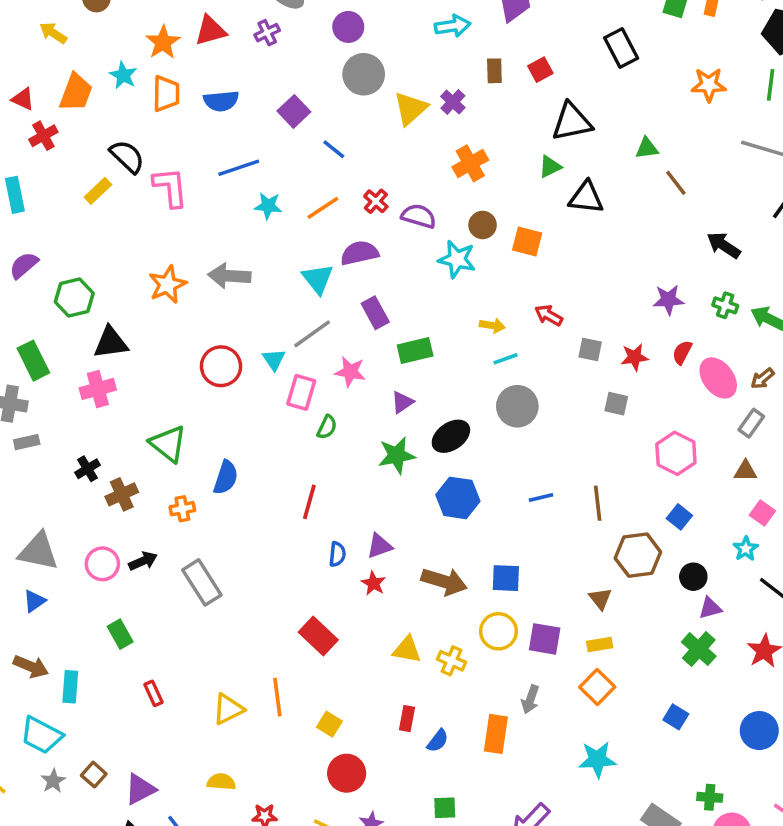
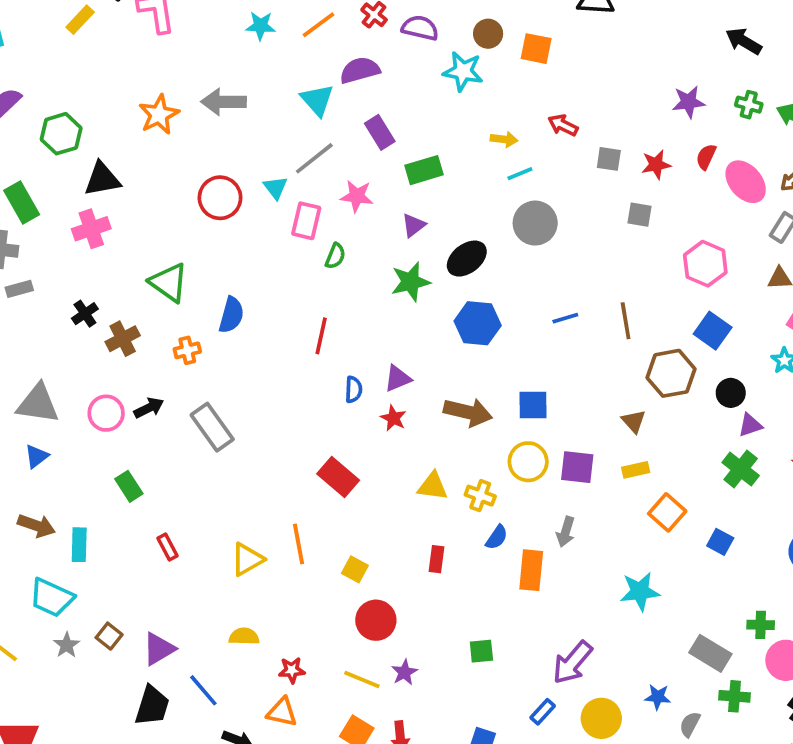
blue square: (679, 517) -> (713, 331), size x1.4
orange square: (597, 687) -> (667, 512), moved
blue semicircle: (438, 741) -> (497, 537), moved

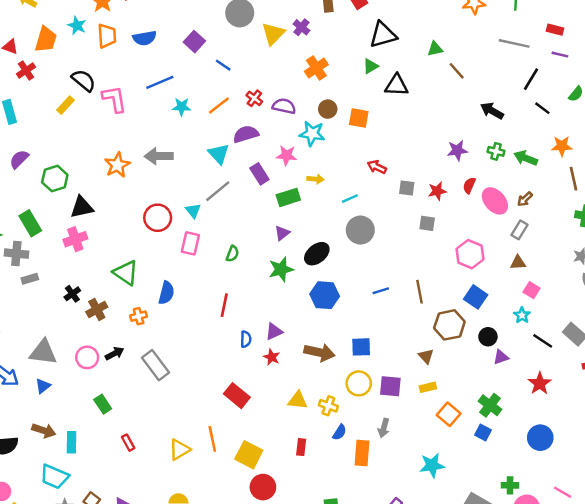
yellow arrow: (504, 139) -> (315, 179), moved
pink star: (357, 196) -> (287, 155), moved
pink rectangle: (306, 221) -> (190, 243), moved
green cross: (741, 469) -> (490, 405), moved
yellow square: (355, 569) -> (249, 455), size x1.6

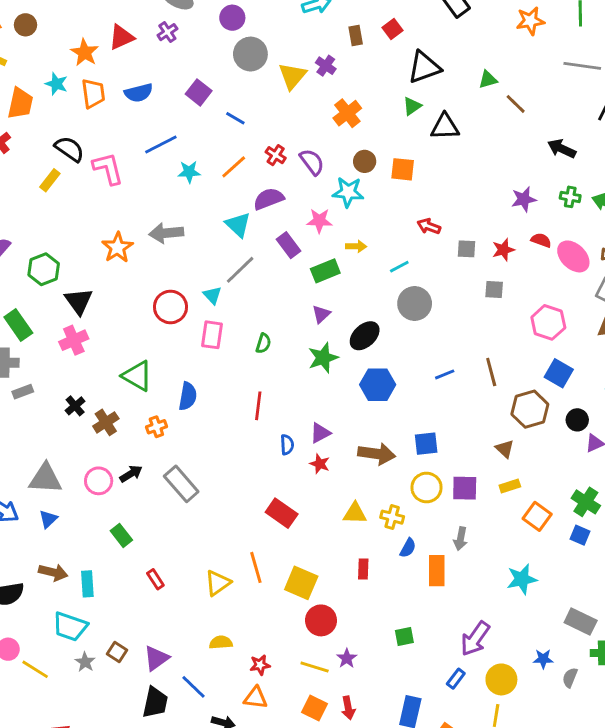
purple semicircle: (284, 106) -> (312, 162), turned 45
red semicircle: (469, 185) -> (541, 240), turned 91
black triangle: (82, 207) -> (79, 301), turned -50

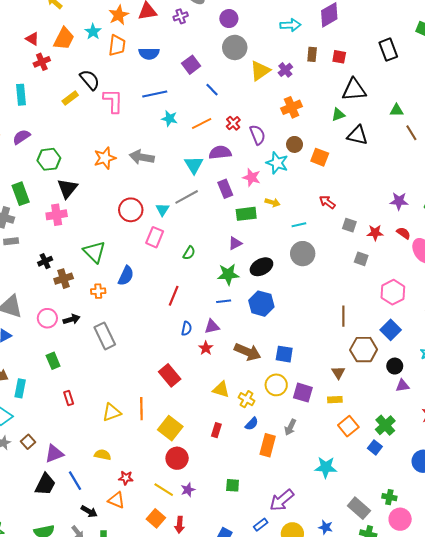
red square: (393, 29) -> (339, 57), turned 32
blue line: (445, 374) -> (224, 301), moved

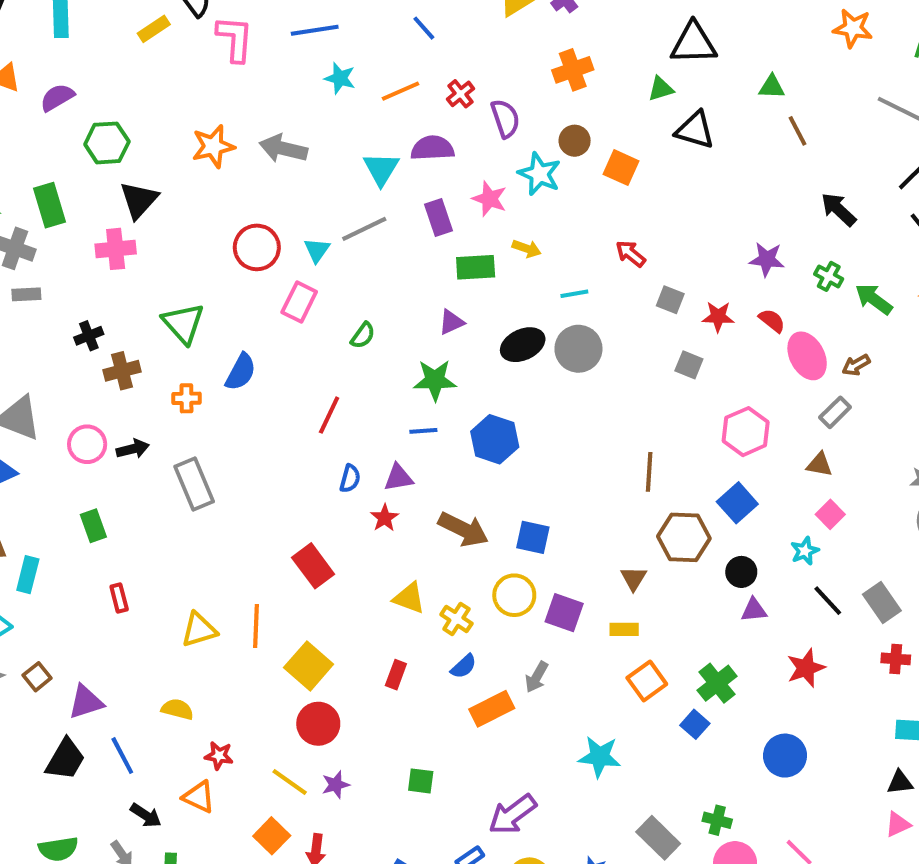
black ellipse: (261, 267) -> (523, 345), moved
orange rectangle: (268, 445) -> (492, 709), turned 45

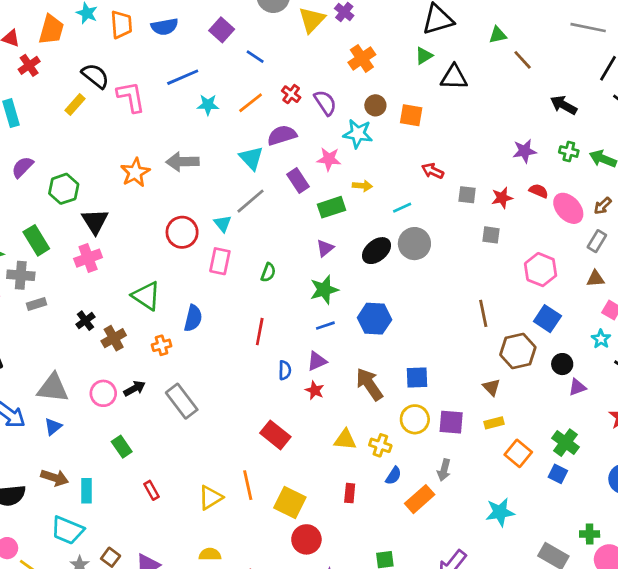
brown arrow: (463, 529) -> (369, 384), turned -136

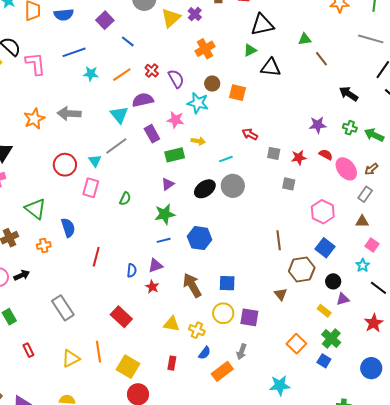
blue semicircle: (193, 318) -> (68, 228), turned -36
red line: (260, 332) -> (96, 257), moved
gray rectangle: (182, 401) -> (63, 308), moved
yellow rectangle: (494, 423) -> (324, 311), moved, turned 48

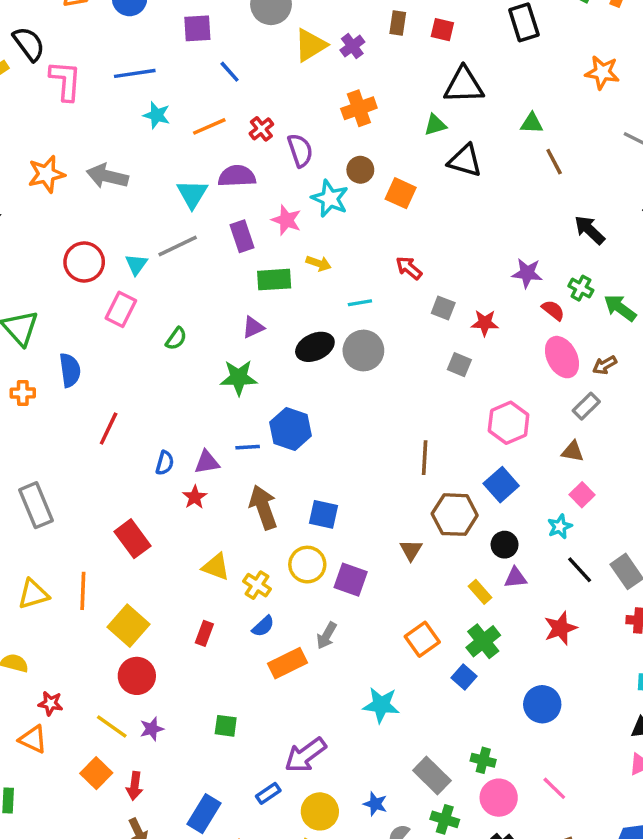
purple square: (105, 20) -> (197, 28), turned 30
red semicircle: (326, 155) -> (553, 310), moved
blue line: (164, 240) -> (248, 447), moved

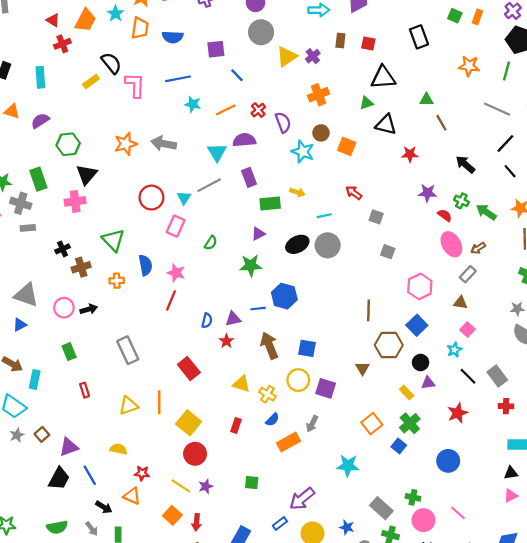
pink star: (286, 220) -> (176, 273), moved
red star: (485, 323) -> (410, 154), moved

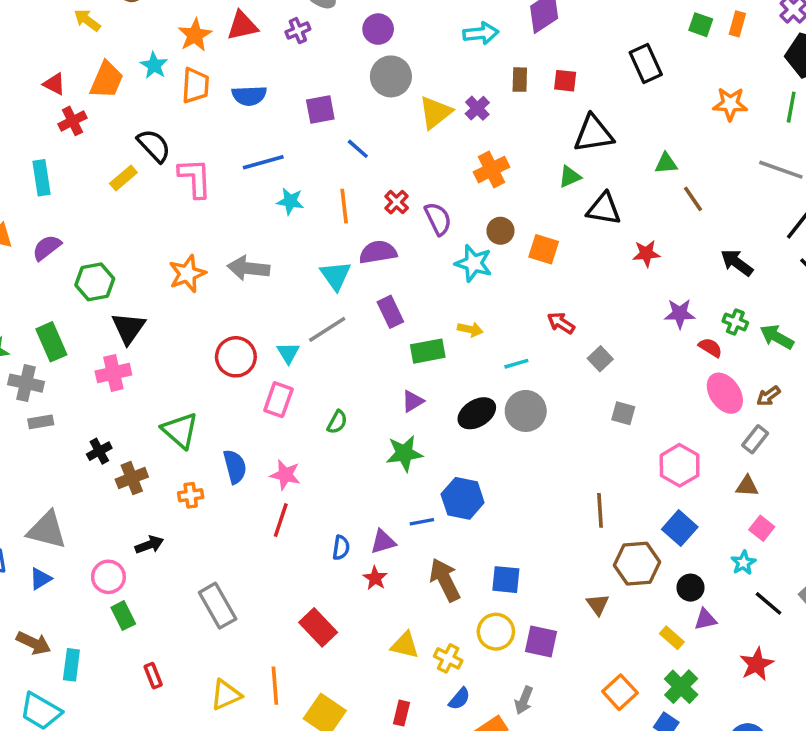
orange line: (226, 110) -> (344, 206), turned -66
gray square: (376, 217) -> (600, 359), turned 32
pink circle: (64, 308) -> (108, 577), moved

